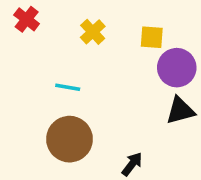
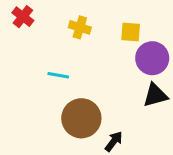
yellow cross: (93, 32) -> (80, 27), turned -30
brown circle: (70, 139) -> (81, 118), moved

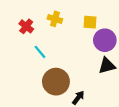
red cross: (23, 17) -> (26, 26), moved
cyan line: (58, 75) -> (40, 52), turned 40

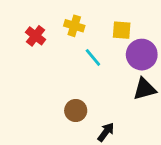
cyan line: (40, 52) -> (93, 57), moved
brown circle: (56, 82) -> (76, 111), size x0.6

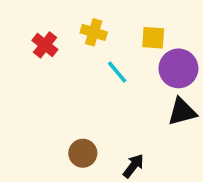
brown circle: (76, 111) -> (83, 153), moved

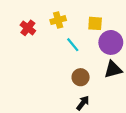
yellow cross: (94, 32) -> (58, 20), turned -32
brown circle: (83, 153) -> (81, 77), moved

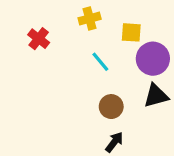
yellow cross: (58, 20) -> (90, 19), moved

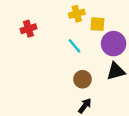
yellow cross: (90, 19) -> (77, 14), moved
red cross: (39, 39) -> (28, 29), turned 35

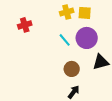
yellow square: (97, 24) -> (85, 13), moved
purple circle: (114, 44) -> (87, 38), moved

